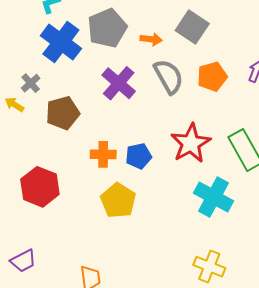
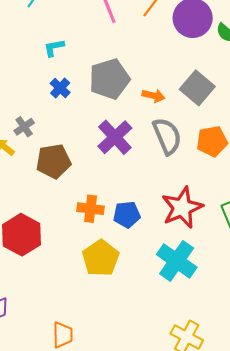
blue cross: (61, 42) -> (60, 88), size x0.5
cyan cross: (214, 197) -> (177, 261), moved

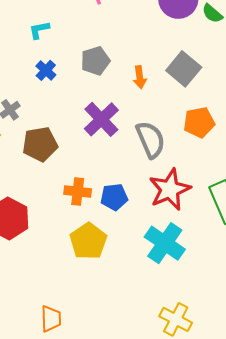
gray pentagon: (109, 79) -> (95, 61), size x0.7
orange arrow: (153, 96) -> (140, 77), turned 70
gray semicircle: (167, 136) -> (151, 140), moved

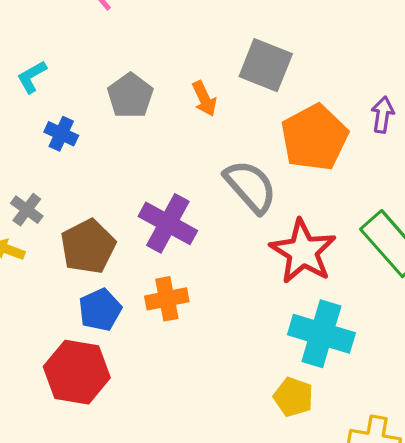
purple cross: (101, 119) -> (168, 223), moved
orange pentagon: (199, 122) -> (314, 138), size x1.4
blue pentagon: (114, 197) -> (100, 310), moved
yellow pentagon: (88, 241) -> (293, 397), moved, size x0.7

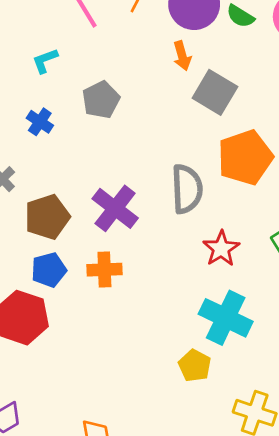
cyan L-shape: (32, 77) -> (45, 61), moved
orange arrow: (204, 99) -> (182, 56), moved
gray semicircle: (250, 186) -> (187, 189), turned 30
red star: (303, 251) -> (221, 249), size x0.7

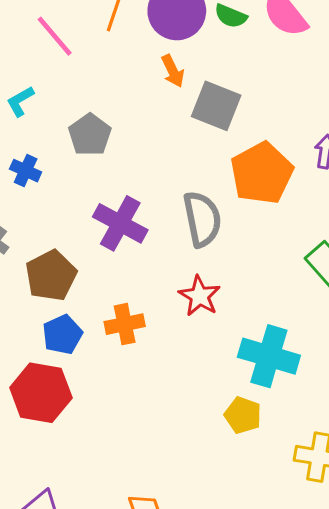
purple cross: (115, 208) -> (120, 223), moved
red star: (221, 249) -> (200, 296), moved

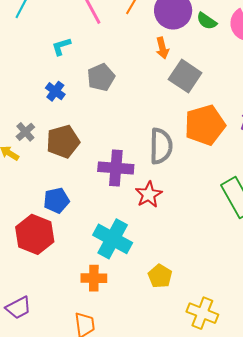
purple cross: (120, 223) -> (116, 168), moved, turned -36
brown pentagon: (51, 276) -> (63, 142), moved
orange cross: (125, 324) -> (94, 278), moved
cyan cross: (269, 356) -> (113, 239), moved

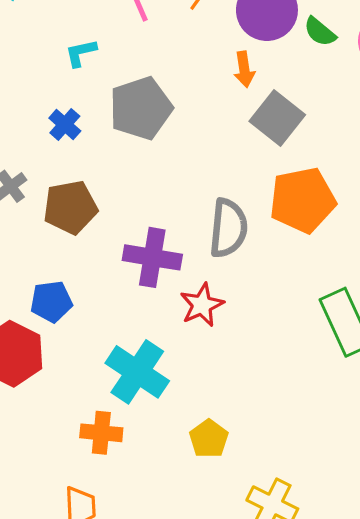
gray pentagon: (101, 77) -> (141, 108), size x1.4

